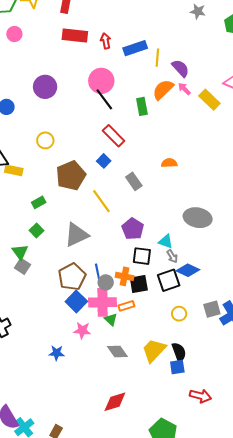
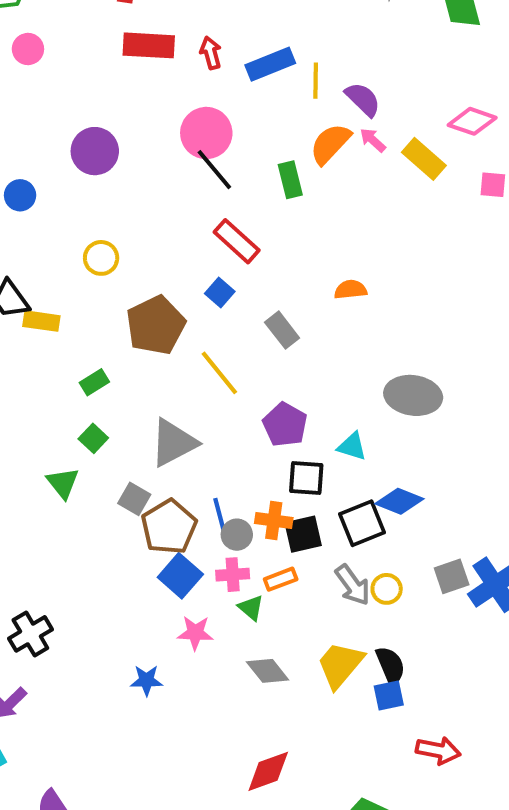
gray arrow: (172, 256) -> (353, 585), moved, size x1.5
gray square: (23, 266) -> (134, 499), moved
pink cross: (102, 302) -> (233, 575), size x0.6

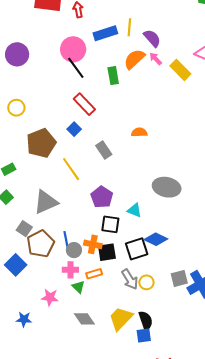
blue rectangle: (270, 64) -> (105, 33), moved
blue square: (180, 576) -> (16, 265), moved

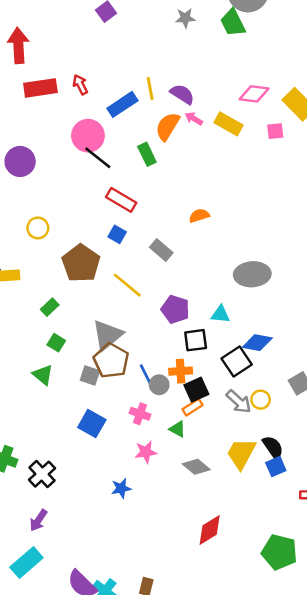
brown pentagon: (40, 244) -> (111, 361), moved
black square: (107, 252) -> (196, 390), moved
pink cross: (70, 270) -> (140, 414), moved, turned 35

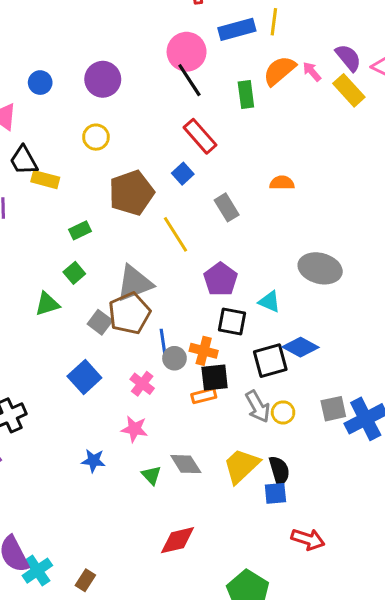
purple semicircle: (182, 94) -> (348, 58), moved
purple circle: (20, 161) -> (103, 79), moved
green triangle: (43, 375) -> (47, 304), turned 45
green triangle: (178, 429) -> (151, 475), moved

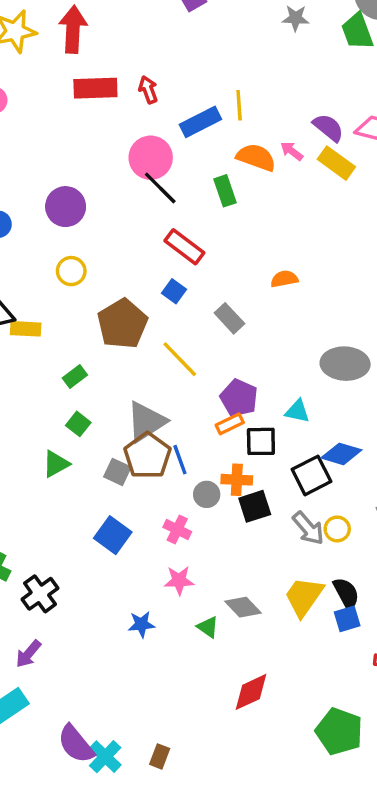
orange semicircle: (279, 71) -> (256, 157), turned 72
blue line: (163, 342) -> (180, 460), moved
orange rectangle: (204, 396) -> (230, 424), moved

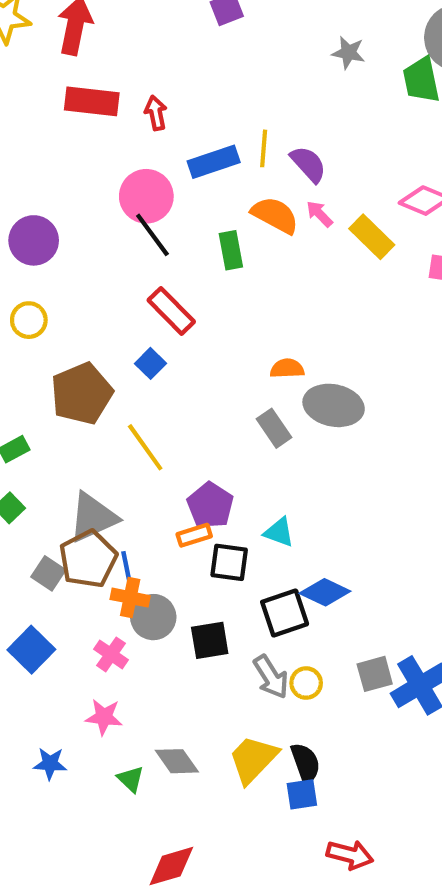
purple semicircle: (328, 128) -> (308, 164), moved
gray rectangle: (229, 318) -> (274, 428), moved
gray ellipse: (345, 364) -> (334, 405), moved
orange cross: (237, 480) -> (130, 598), moved
gray circle: (207, 494) -> (153, 617), size x1.4

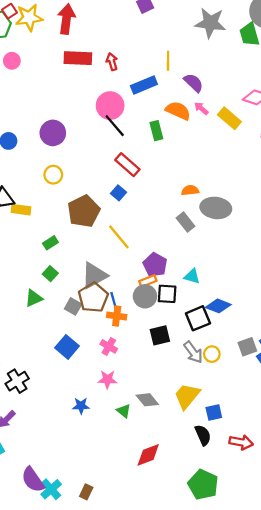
gray star: (348, 53) -> (210, 23), size x1.8
yellow line: (264, 148) -> (168, 61), moved
gray circle: (153, 617) -> (145, 296), moved
black semicircle: (305, 763) -> (203, 435), moved

